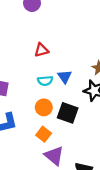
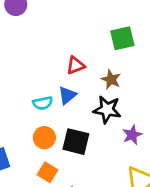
red triangle: (41, 50) -> (76, 65), moved
blue triangle: (65, 77) -> (67, 95), turned 32

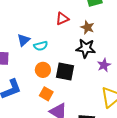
blue triangle: (67, 95) -> (24, 40), moved

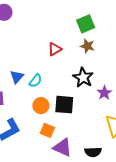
brown star: (87, 27) -> (87, 46), moved
cyan semicircle: (41, 46) -> (35, 81), turned -32
black star: (86, 48) -> (83, 78), turned 30

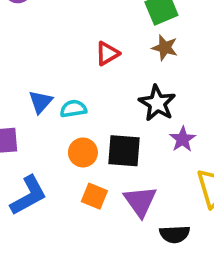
cyan semicircle: (35, 81) -> (73, 109), turned -136
purple star: (104, 93) -> (183, 139), moved
purple triangle: (63, 148) -> (140, 201), moved, turned 30

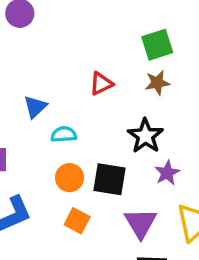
brown star: (165, 48) -> (157, 83), turned -30
blue triangle: (40, 102) -> (35, 107), moved
purple triangle: (140, 201) -> (141, 223), moved

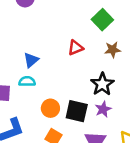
green square: (157, 45) -> (102, 20), moved, turned -30
cyan semicircle: (64, 134) -> (27, 81), moved
purple star: (167, 173) -> (103, 109), moved

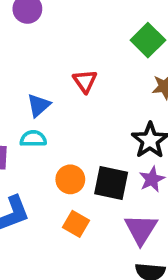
red triangle: (76, 48) -> (85, 81), moved, turned -42

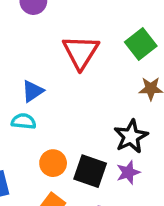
red triangle: (85, 81) -> (81, 52), moved, size x1.6

